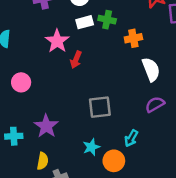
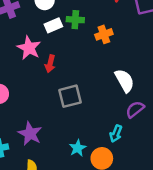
white semicircle: (151, 69) -> (125, 81), moved
purple semicircle: (155, 104) -> (135, 109), moved
gray square: (100, 107) -> (70, 96), moved

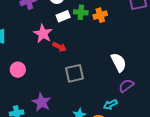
orange cross: (104, 34) -> (100, 15), moved
red arrow: (50, 64) -> (60, 47), turned -80
cyan arrow: (116, 134) -> (110, 105), turned 40

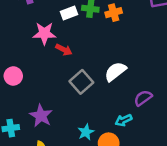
pink star: (43, 34) -> (44, 33), turned -30
white semicircle: (119, 62) -> (115, 72), moved, turned -102
gray square: (75, 73) -> (81, 82), turned -30

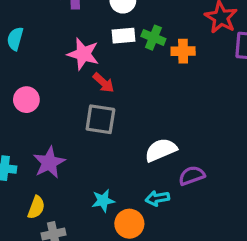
white semicircle: (115, 72) -> (161, 150), moved
gray square: (81, 82) -> (100, 119), moved, turned 35

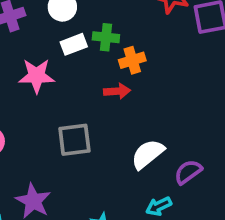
orange cross: (183, 51) -> (132, 60), moved
red arrow: (103, 83) -> (117, 91), moved, turned -30

